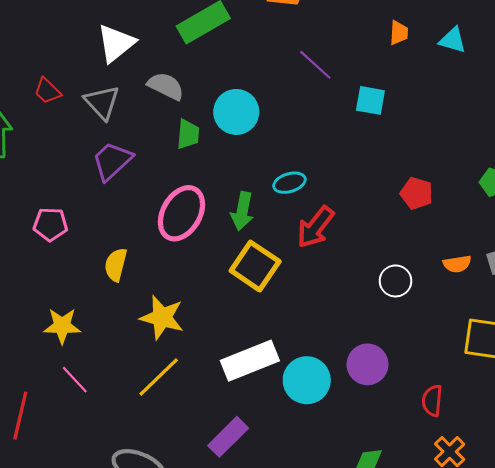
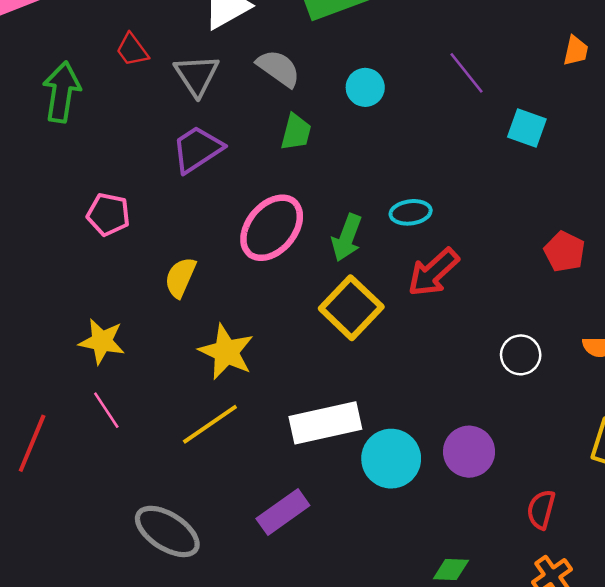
cyan circle: (236, 112) -> (365, 87), moved, size x0.7

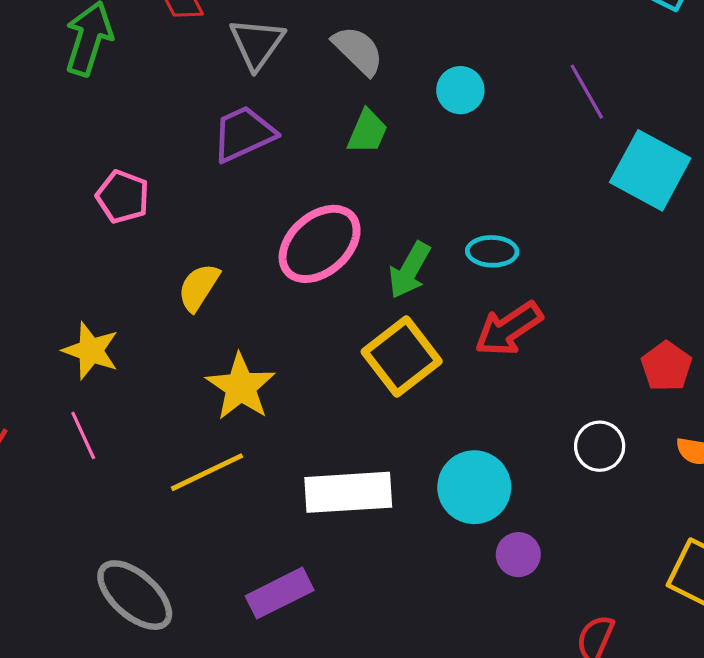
cyan square: (527, 128) -> (650, 170), size x1.6
red pentagon: (565, 252) -> (666, 366), moved
purple circle: (469, 452) -> (518, 555), size x0.7
cyan circle: (391, 459) -> (474, 487), moved

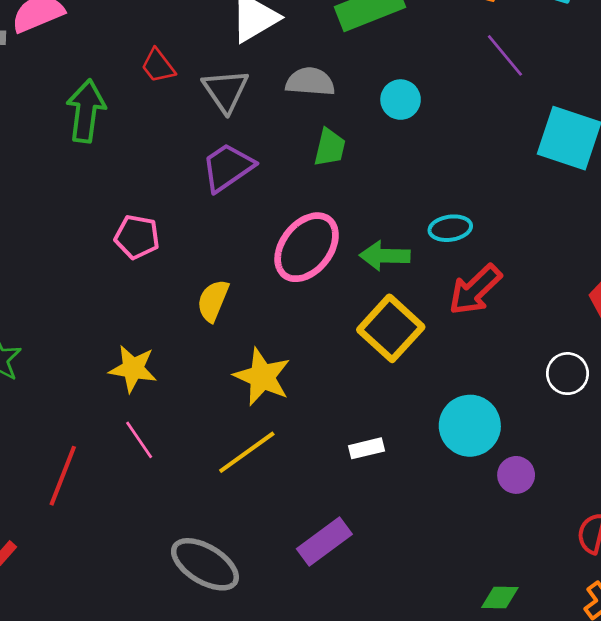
gray semicircle: (358, 50) -> (310, 82), turned -30
purple line: (587, 92) -> (505, 55), moved
green arrow: (409, 270) -> (385, 256), turned 72
white rectangle: (348, 492) -> (367, 448), size x0.5

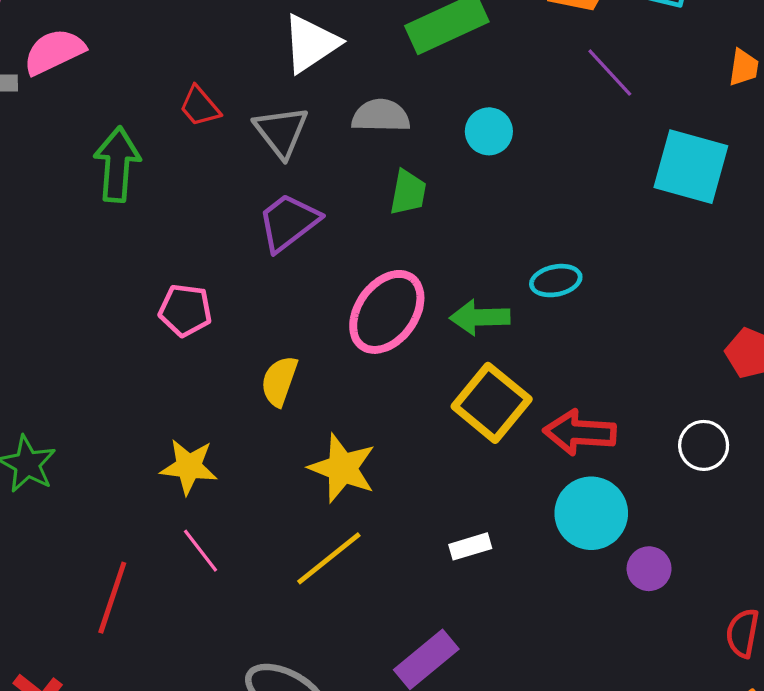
red arrow: (475, 290) -> (580, 432), moved, turned 50

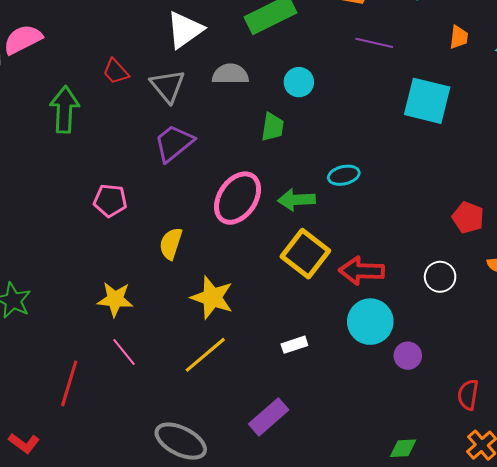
purple line: (610, 73) -> (374, 43), turned -33
green trapezoid: (408, 192) -> (273, 127), moved

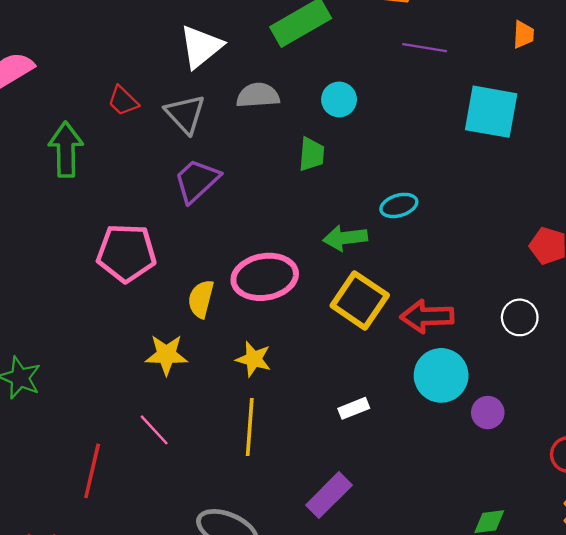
pink ellipse: (238, 198) -> (265, 277), moved, turned 50
pink pentagon: (110, 201) -> (126, 253), size x1.5
yellow star: (212, 298) -> (254, 359), size x0.7
yellow star: (115, 299) -> (166, 355), moved
yellow line: (205, 355) -> (250, 427), turned -42

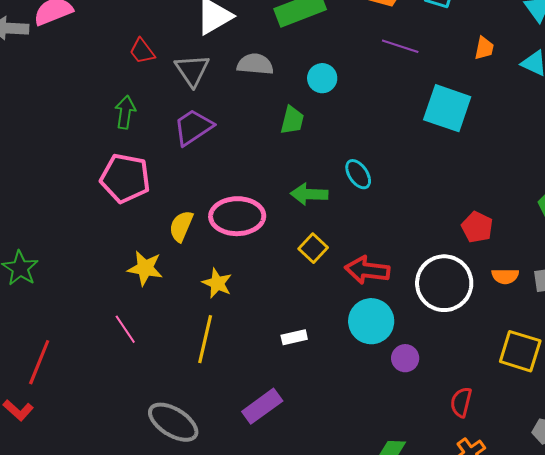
green arrow: (66, 149) -> (125, 112), moved, size x0.7
cyan ellipse: (399, 205) -> (358, 174), turned 64
yellow square: (360, 300) -> (313, 248), size x0.6
white circle: (520, 317) -> (444, 283), size x1.8
red line: (92, 471) -> (39, 362), moved

